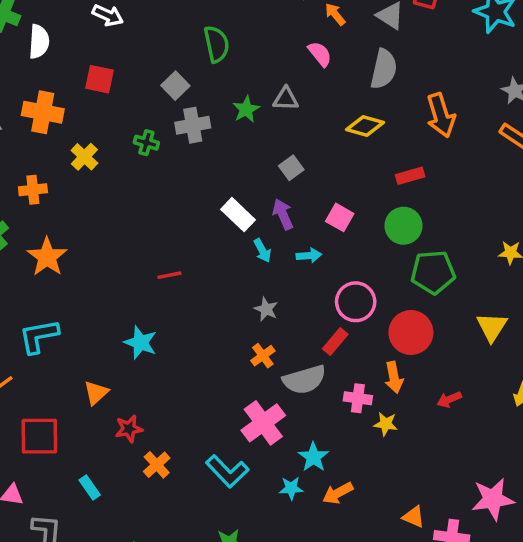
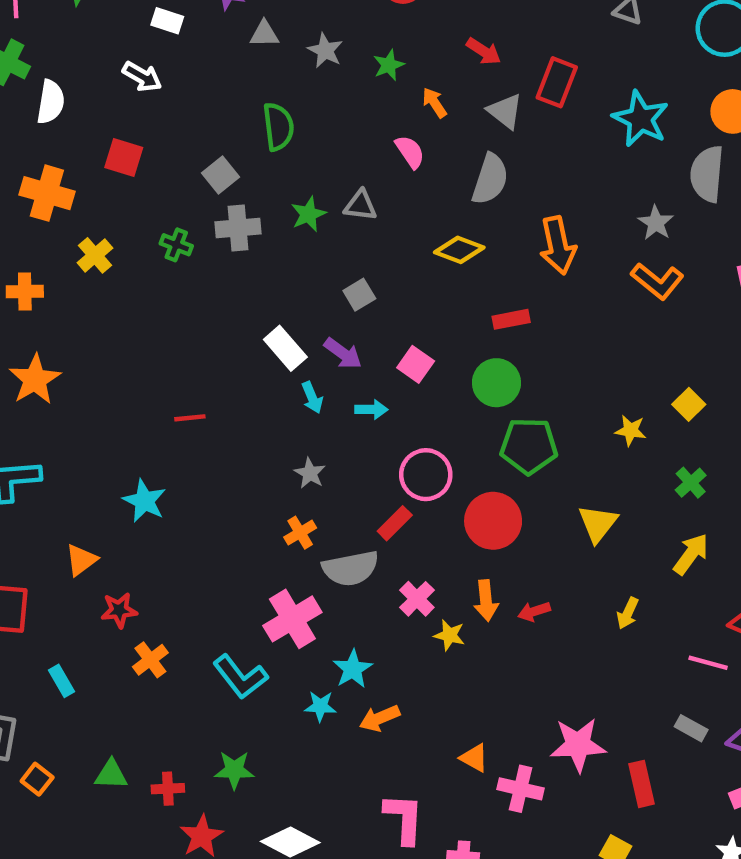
purple arrow: (283, 214) -> (343, 353), turned 144
orange arrow: (394, 377) -> (486, 600), moved
pink cross: (358, 398) -> (417, 599), turned 32

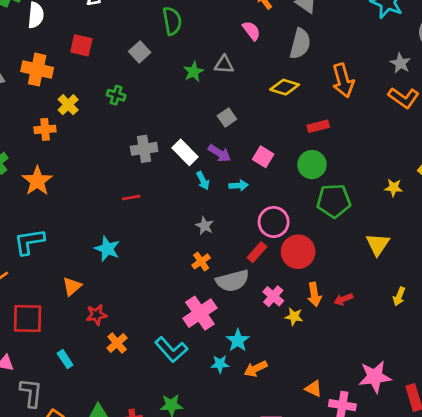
gray cross: (238, 228) -> (144, 149), moved
orange cross: (25, 292) -> (45, 129), moved
red circle: (493, 521) -> (298, 252), moved

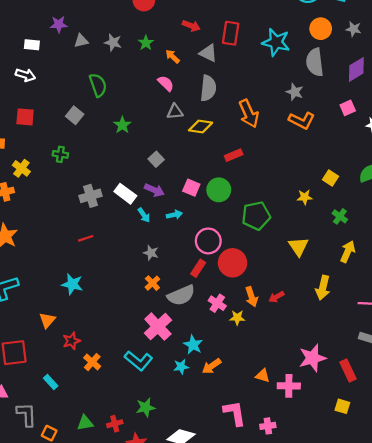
gray triangle: (224, 64) -> (175, 112), moved
green circle: (312, 165) -> (219, 190), moved
yellow arrow: (399, 296) -> (323, 288), size x1.5

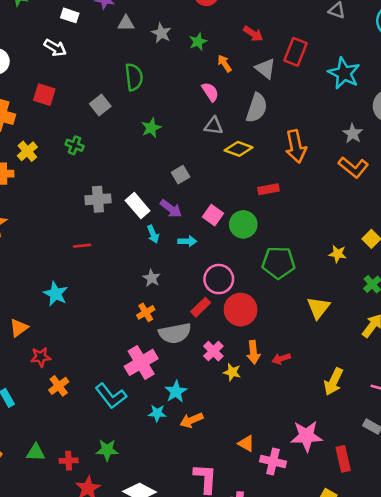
yellow arrow: (323, 288) -> (333, 382), moved

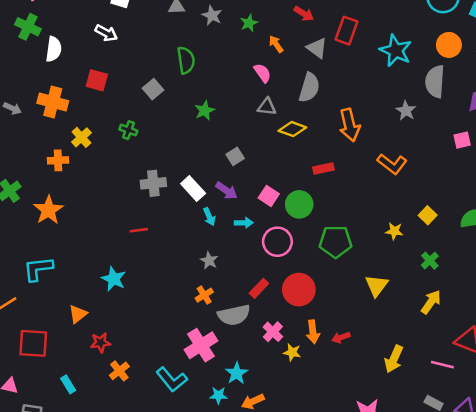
orange L-shape: (353, 167) -> (392, 164), moved
pink circle: (219, 279) -> (277, 242), moved

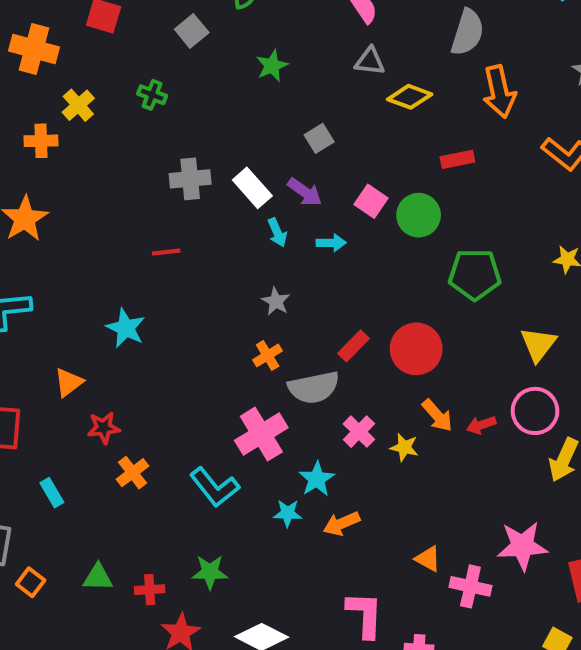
gray semicircle: (309, 88) -> (467, 32), moved
pink circle: (277, 242) -> (535, 411), moved
pink cross: (273, 332) -> (359, 432), moved
orange arrow: (313, 332) -> (437, 415), turned -35

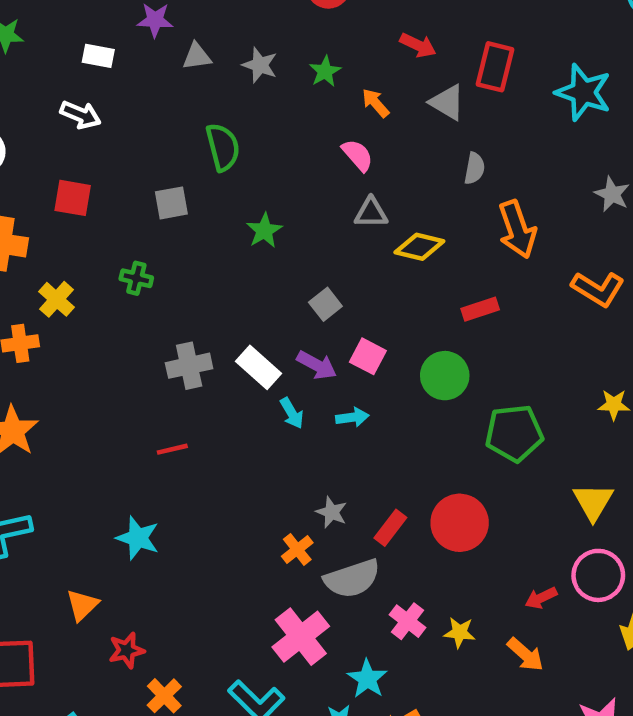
gray square: (192, 31) -> (171, 203), turned 36
gray semicircle: (467, 32) -> (474, 168), size x0.6
pink square: (371, 201) -> (368, 356), moved
gray star: (276, 301) -> (332, 512), moved
orange arrow: (437, 415) -> (525, 654), moved

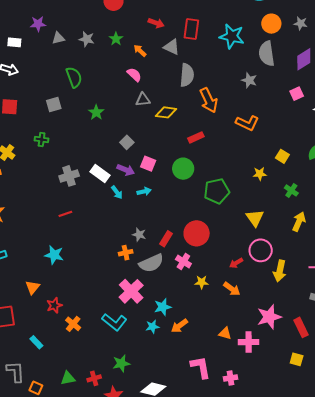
gray semicircle: (474, 168) -> (187, 75), size x1.6
orange cross: (297, 549) -> (126, 253), turned 32
pink cross: (408, 621) -> (183, 262), moved
cyan star: (367, 679) -> (163, 307), turned 30

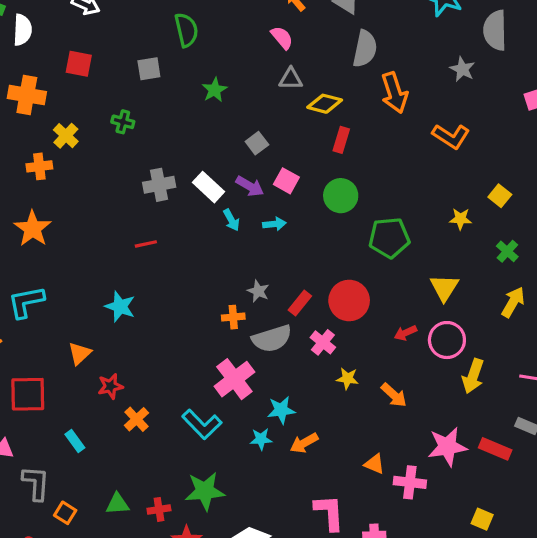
red rectangle: (196, 137) -> (341, 140), moved, turned -56
red arrow: (236, 263) -> (405, 333), moved
red rectangle: (301, 327) -> (495, 449), moved, turned -48
green star: (121, 363) -> (205, 491), size x1.4

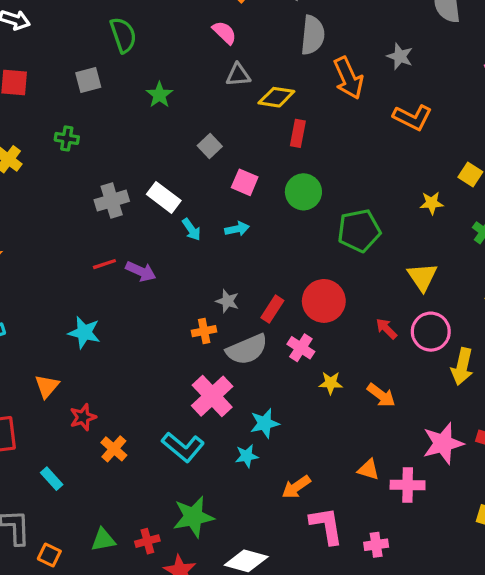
gray star: (462, 69) -> (400, 56), moved
purple arrow: (250, 186) -> (141, 271), moved
red arrow: (405, 333) -> (386, 329), turned 75
orange arrow: (304, 443) -> (296, 487), moved

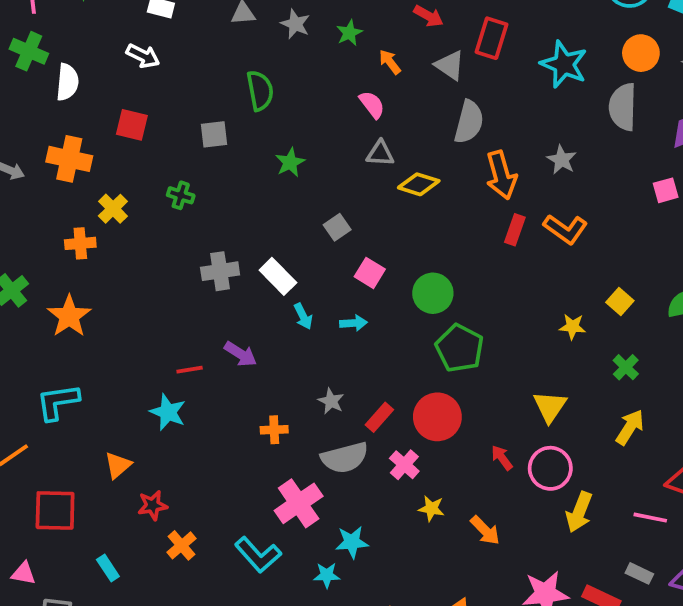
red rectangle: (298, 133) -> (515, 230), moved
green pentagon: (359, 231) -> (460, 348), moved, turned 30
red line: (104, 264) -> (190, 370), moved
orange cross: (204, 331) -> (274, 430), moved

